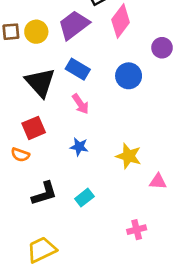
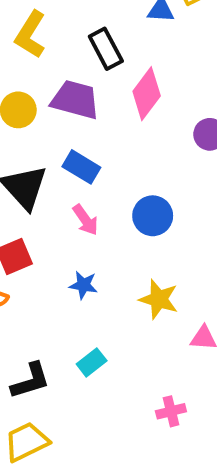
purple trapezoid: (74, 25) -> (75, 100), turned 52
blue circle: (129, 76) -> (153, 216), moved
black L-shape: (44, 194) -> (30, 381), moved

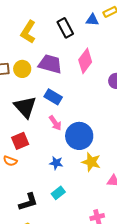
black rectangle: (106, 49) -> (65, 28), moved
blue circle: (153, 216) -> (79, 136), moved, size x1.4
blue star: (83, 285) -> (56, 163), moved

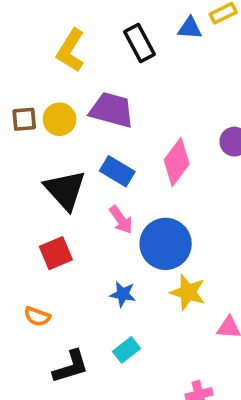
pink diamond: (85, 61) -> (177, 162), moved
orange semicircle: (10, 161) -> (37, 316), moved

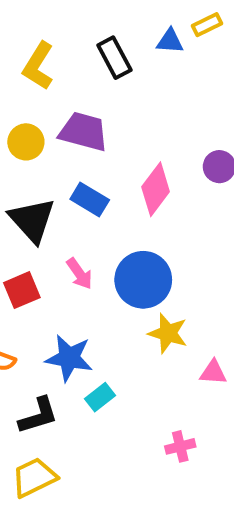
pink arrow: (121, 220) -> (79, 274), moved
blue star: (123, 294) -> (69, 358), moved, size x1.6

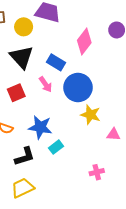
yellow circle: (26, 142) -> (24, 27), moved
blue rectangle: (90, 200) -> (56, 62), moved

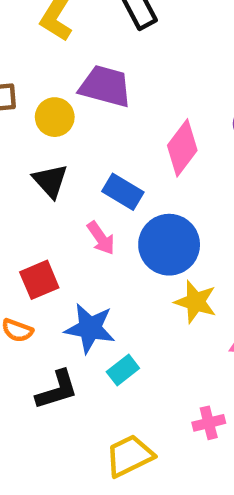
black triangle: (22, 57) -> (50, 181), size x0.7
red square: (16, 93) -> (39, 280), moved
yellow trapezoid: (23, 188) -> (130, 456), moved

